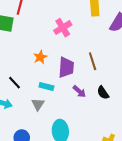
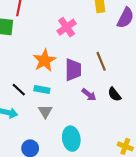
orange star: (40, 57) -> (44, 60), size x1.5
cyan rectangle: (46, 87) -> (42, 89), moved

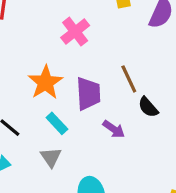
cyan rectangle: (42, 89) -> (57, 123), moved, turned 40
black semicircle: (114, 94) -> (148, 107), moved

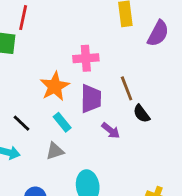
pink cross: (75, 32) -> (86, 58), moved, turned 30
gray triangle: (51, 157) -> (55, 151), turned 42

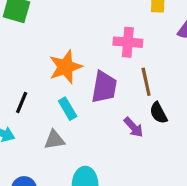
pink cross: (86, 58) -> (128, 42), moved
black line: (21, 123) -> (22, 102), turned 60
purple arrow: (111, 131) -> (134, 127), moved

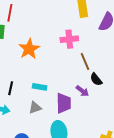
orange star: (65, 67) -> (29, 49), moved
purple trapezoid: (104, 87) -> (64, 103), moved
cyan rectangle: (68, 109) -> (40, 87), turned -40

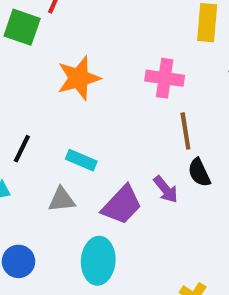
purple trapezoid: (64, 103) -> (122, 205), turned 30

